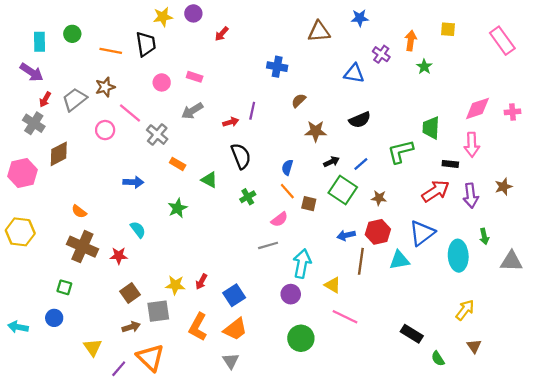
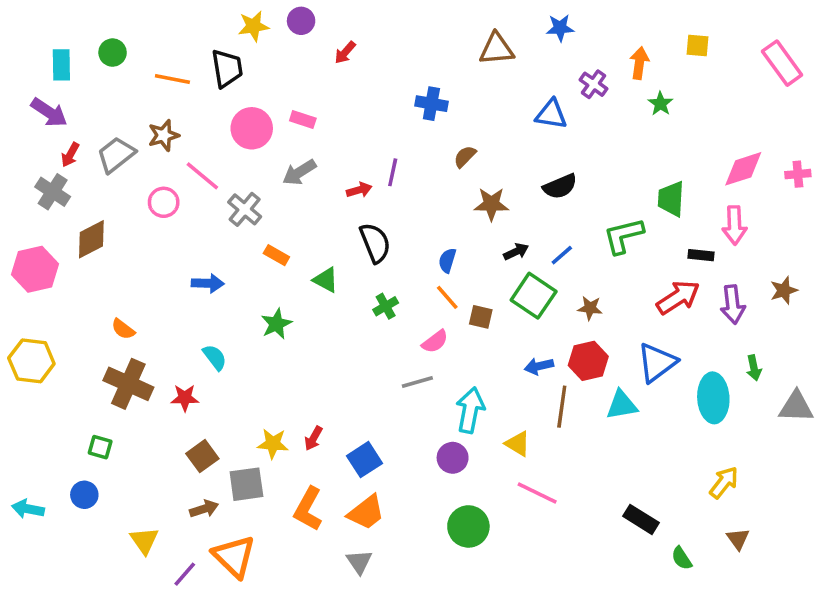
pink circle: (162, 82) -> (252, 128), size x1.5

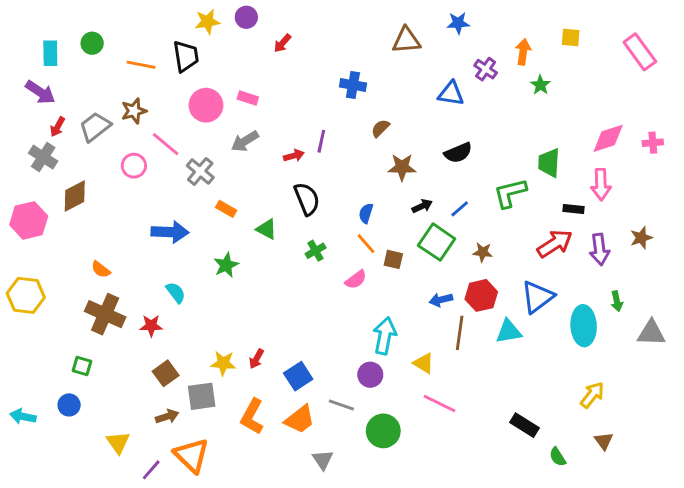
blue arrow: (208, 283) -> (170, 232), size x1.4
gray line: (417, 382) -> (341, 405), moved, turned 35
gray triangle: (359, 562) -> (323, 460), moved

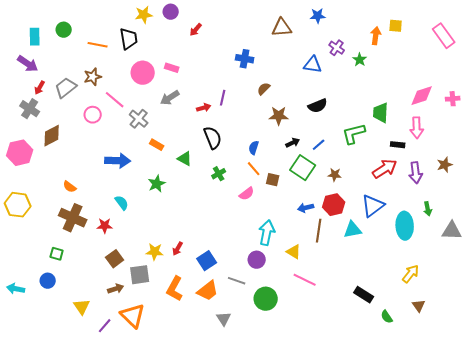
orange arrow: (523, 52) -> (376, 36), moved
green star: (540, 85) -> (360, 60), moved

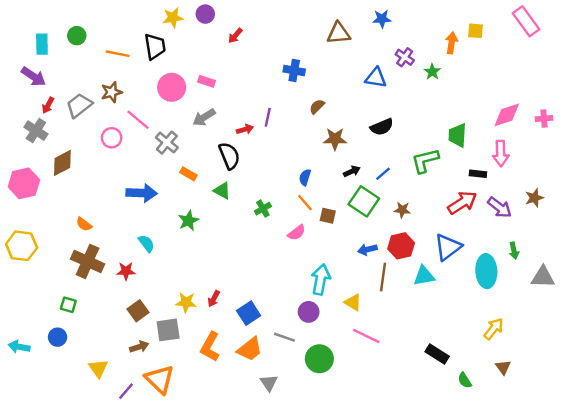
pink rectangle: (444, 36) -> (526, 21), moved
black semicircle: (213, 138) -> (229, 156), moved
purple arrow: (416, 173) -> (500, 207), turned -45

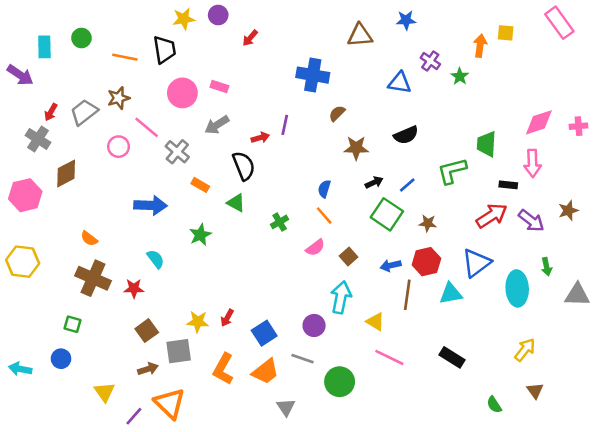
blue cross: (294, 70) -> (313, 75), size x1.4
purple arrow: (34, 77) -> (20, 75), moved
brown square: (328, 216) -> (349, 256), moved, turned 35
purple circle: (309, 312) -> (314, 325), moved
black rectangle: (437, 354) -> (452, 357), moved

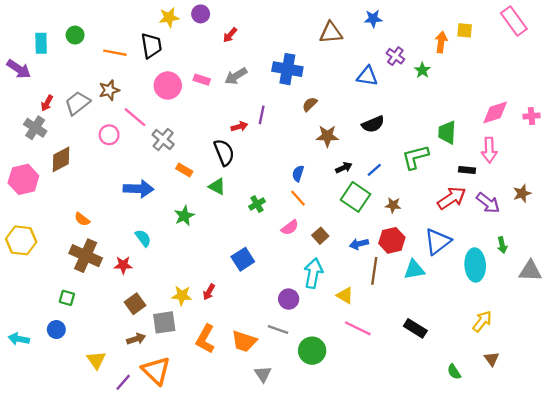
gray arrow: (217, 125) -> (236, 76), moved
blue square: (264, 333) -> (243, 259), moved
orange trapezoid: (265, 371) -> (244, 341), turned 56

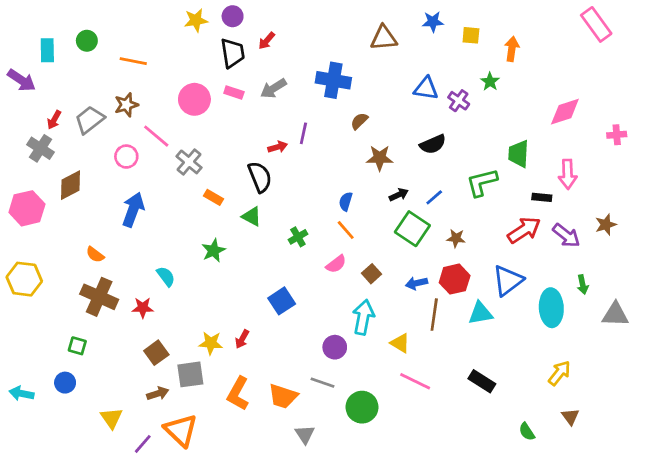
yellow square: (465, 30) -> (471, 35), moved
black trapezoid: (151, 46) -> (233, 53), moved
purple cross: (395, 56) -> (459, 101), moved
pink diamond: (495, 112) -> (565, 112), moved
blue arrow: (138, 189) -> (133, 210), moved, turned -72

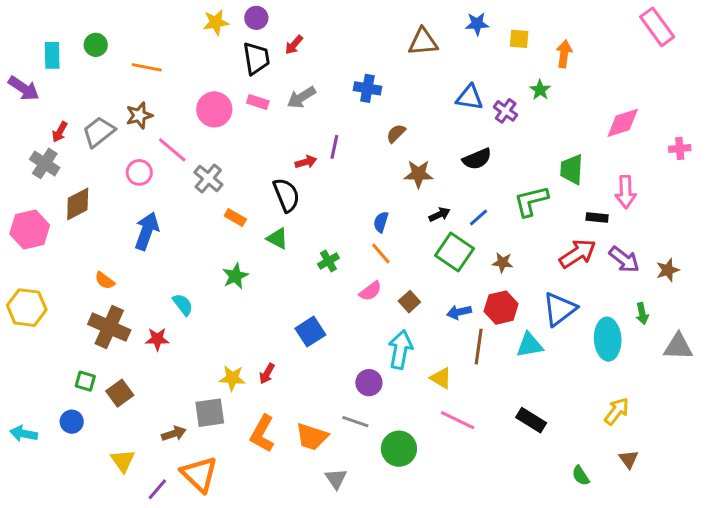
blue cross: (333, 80) -> (367, 88), size x0.7
brown star: (606, 225) -> (668, 270), moved
brown square: (156, 353) -> (120, 393), moved

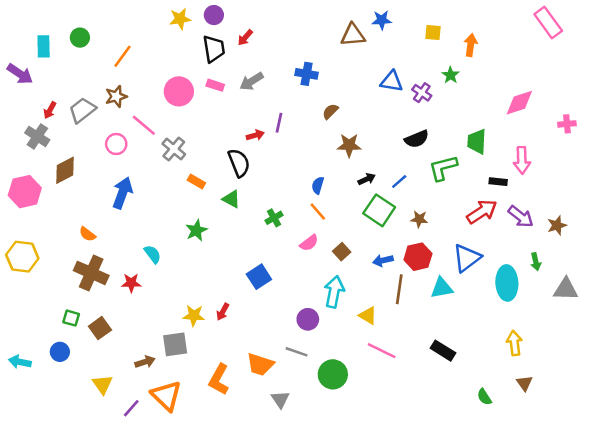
blue star: (477, 24) -> (382, 20), moved
orange line: (147, 67) -> (122, 56), turned -65
black semicircle: (477, 159) -> (417, 139), moved
yellow arrow: (617, 411) -> (514, 343), turned -45
orange L-shape: (262, 434) -> (219, 379), moved

